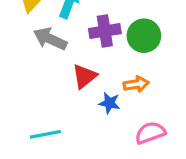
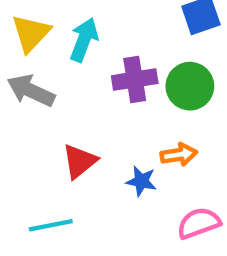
gray arrow: (50, 39) -> (31, 91), moved
red triangle: (84, 76) -> (79, 161), moved

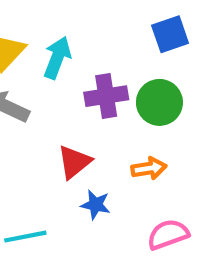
red triangle: (79, 161) -> (74, 162), moved
blue star: (141, 181) -> (96, 205), moved

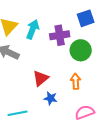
purple cross: (106, 96) -> (60, 35), moved
orange arrow: (149, 168) -> (76, 81), turned -84

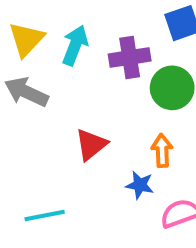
blue star: (51, 98) -> (140, 185), moved

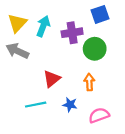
blue star: (140, 185) -> (70, 105), moved
cyan line: (45, 215) -> (36, 105), moved

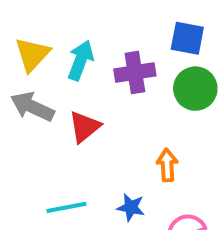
blue square: (100, 14) -> (187, 38), turned 30
green circle: (95, 49) -> (195, 89), moved
red triangle: (52, 79) -> (85, 127), moved

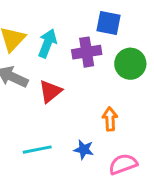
blue square: (187, 38) -> (108, 23), moved

